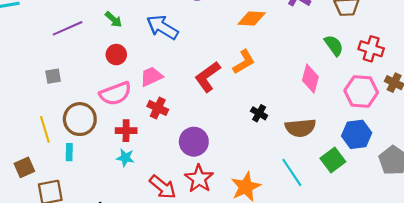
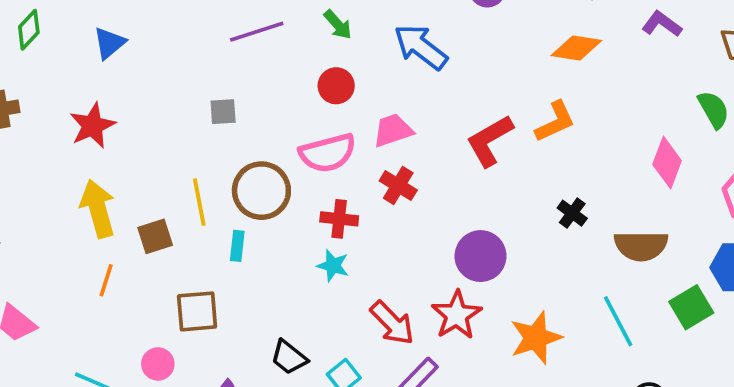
purple circle: (194, 142) -> (481, 256), moved
brown square: (24, 167) -> (155, 236), moved

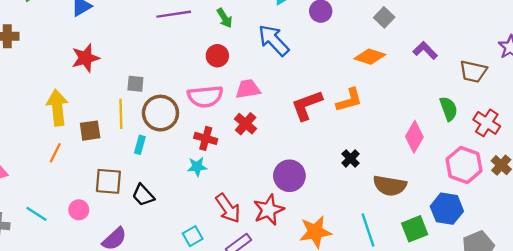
gray square: (223, 112) -> (135, 84), moved
red star: (92, 126) -> (86, 58), moved
cyan star: (333, 266) -> (197, 167), turned -30
black trapezoid: (289, 357) -> (143, 195), moved

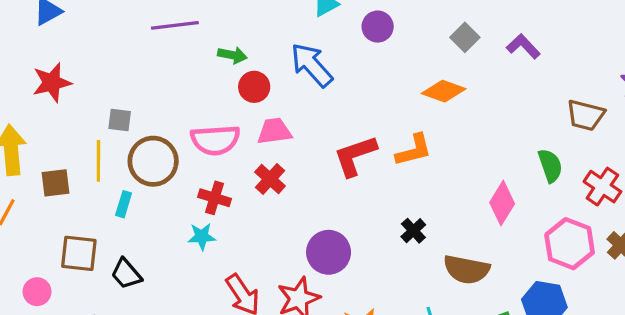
green arrow: (225, 18) -> (232, 55), moved, turned -48
purple L-shape: (425, 50) -> (523, 46), moved
red circle: (217, 56) -> (254, 87), moved

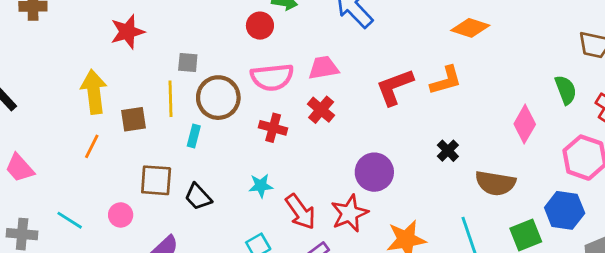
red circle: (254, 87) -> (260, 26), moved
cyan star: (202, 236) -> (261, 186), moved

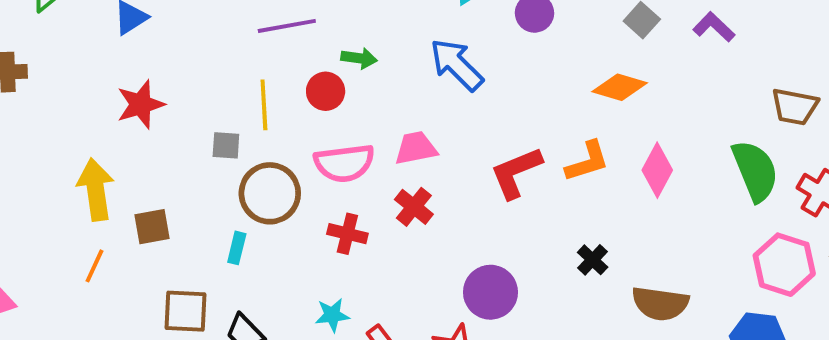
green semicircle: (566, 90) -> (755, 171), size x1.5
yellow line: (170, 99) -> (264, 105), moved
pink diamond: (525, 124) -> (657, 170), moved

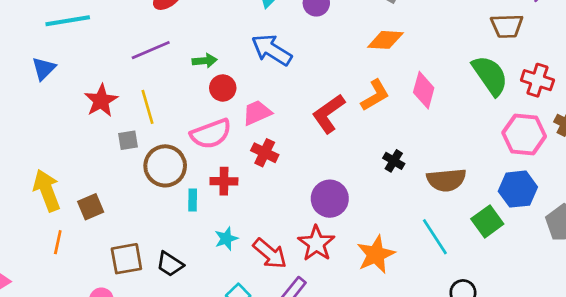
red circle: (326, 91) -> (223, 88), moved
red star: (141, 104) -> (101, 101), moved
cyan rectangle: (237, 248) -> (193, 200), moved

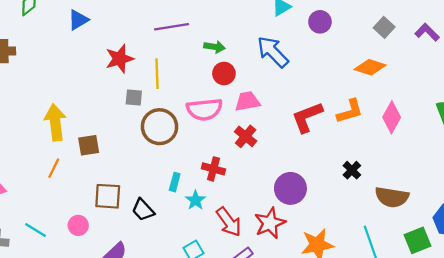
red cross: (224, 181) -> (213, 169), moved
cyan rectangle: (193, 200) -> (175, 182), moved
cyan star: (226, 239) -> (195, 200), turned -30

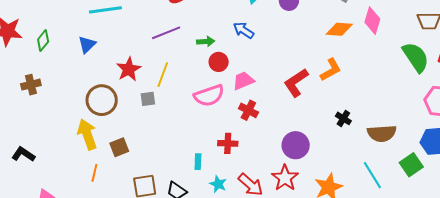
blue arrow: (273, 52) -> (243, 30), moved, size x0.7
yellow line: (157, 74) -> (163, 75), turned 35
pink diamond: (392, 117) -> (372, 21), moved
brown circle: (159, 127) -> (102, 100), moved
cyan star: (195, 200) -> (218, 184), moved

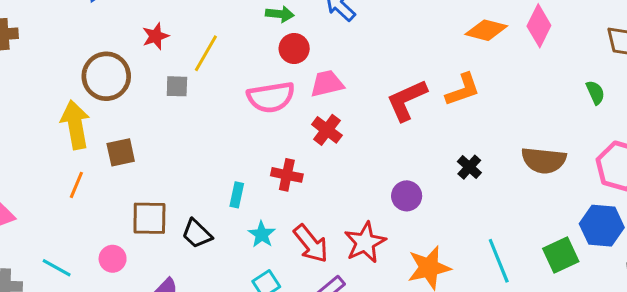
green semicircle: (416, 57) -> (595, 92), size x0.5
red star: (129, 69) -> (155, 36), size x0.7
brown semicircle: (382, 133) -> (544, 160), moved
purple circle: (296, 145) -> (407, 196), moved, size x0.7

